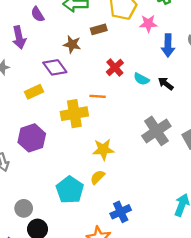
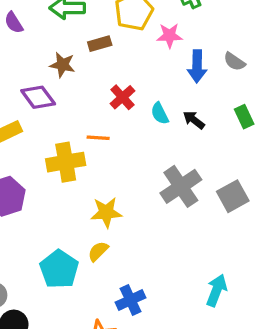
cyan semicircle: (141, 79) -> (160, 113), turned 35

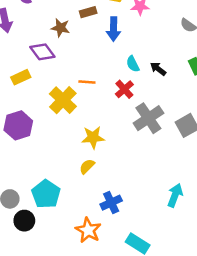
blue arrow: (197, 66) -> (114, 29), moved
red cross: (122, 97) -> (124, 89), moved
yellow cross: (66, 162) -> (63, 100), turned -36
cyan pentagon: (59, 269) -> (46, 194), moved

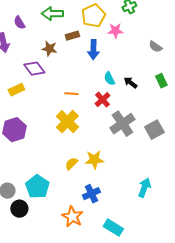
yellow cross: (63, 100) -> (67, 122), moved
yellow star: (93, 137) -> (94, 160), moved

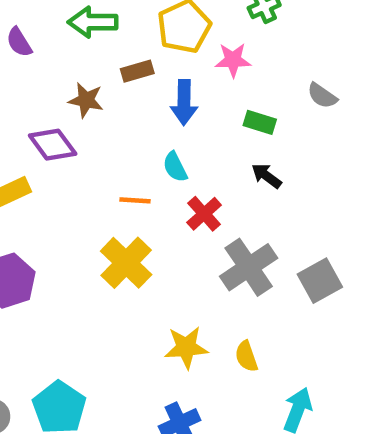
cyan semicircle: (109, 79) -> (175, 167), moved
green rectangle: (161, 81) -> (260, 122), moved, turned -48
yellow semicircle: (71, 164) -> (246, 356), moved, turned -64

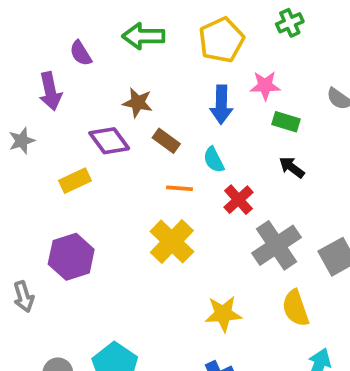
pink star: (233, 60) -> (265, 86), moved
brown rectangle: (137, 71) -> (166, 141), moved, turned 52
yellow semicircle: (246, 356) -> (296, 308), moved, size x1.4

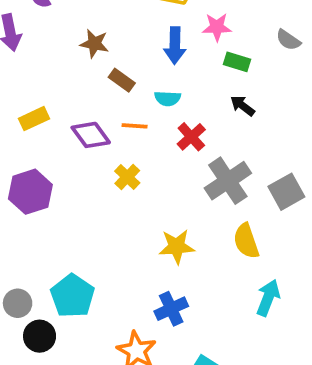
purple diamond: (109, 141) -> (91, 135), moved
cyan semicircle: (214, 160) -> (168, 98), turned -60
yellow cross: (172, 241) -> (127, 177), size x0.6

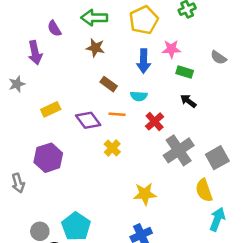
brown star: (94, 44) -> (95, 48), moved
yellow semicircle: (246, 241) -> (204, 190), moved
cyan arrow: (268, 298) -> (217, 219), moved

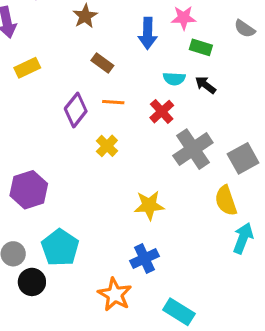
brown star: (95, 48) -> (85, 16), turned 30
cyan semicircle: (139, 96) -> (174, 79), moved
yellow rectangle: (51, 109) -> (27, 68), moved
purple diamond: (88, 120) -> (76, 110), turned 75
purple hexagon: (48, 158) -> (29, 190), moved

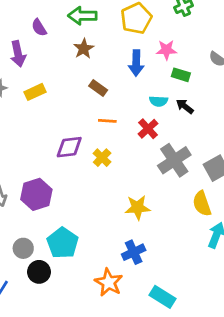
purple diamond: (76, 110) -> (69, 147), moved, turned 44

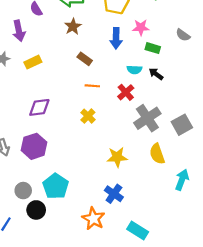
purple diamond: (69, 147) -> (39, 107), moved
yellow semicircle: (202, 204) -> (157, 154), moved
blue cross: (134, 252) -> (114, 194), turned -30

